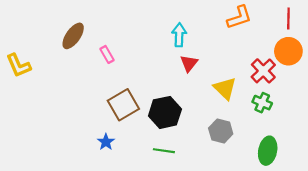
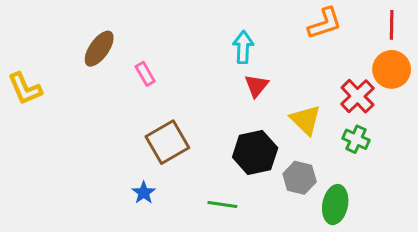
black hexagon: (165, 112) -> (255, 153), moved
green ellipse: (268, 151) -> (335, 205), moved

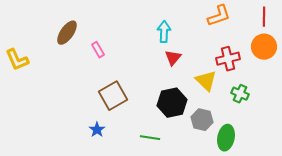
red cross: (357, 96) -> (228, 59), moved, turned 30

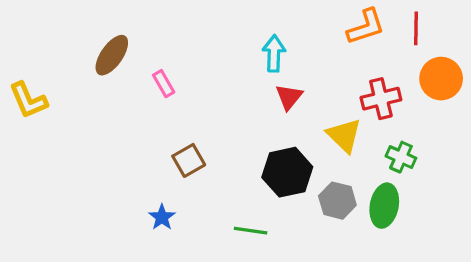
red line: (264, 17) -> (416, 28), moved
brown square: (113, 96) -> (189, 160), size x0.7
green ellipse: (226, 138) -> (384, 206), moved

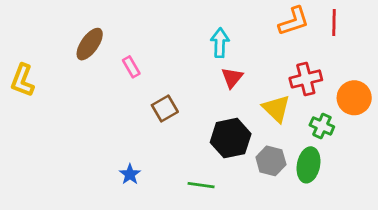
orange circle: (441, 79) -> (354, 98), moved
yellow L-shape: (28, 100) -> (23, 80), turned 44
brown square: (189, 160) -> (165, 109), moved

